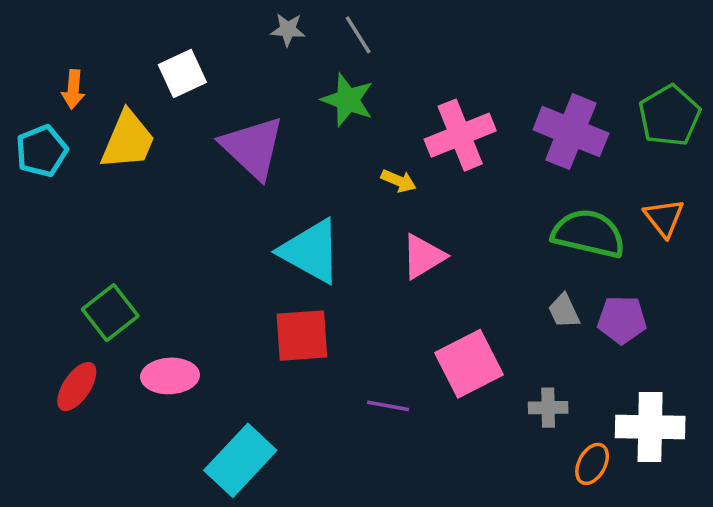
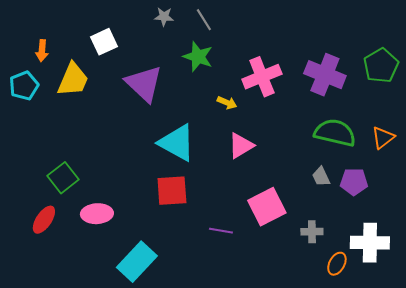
orange triangle: (664, 218) -> (383, 138), moved, turned 30

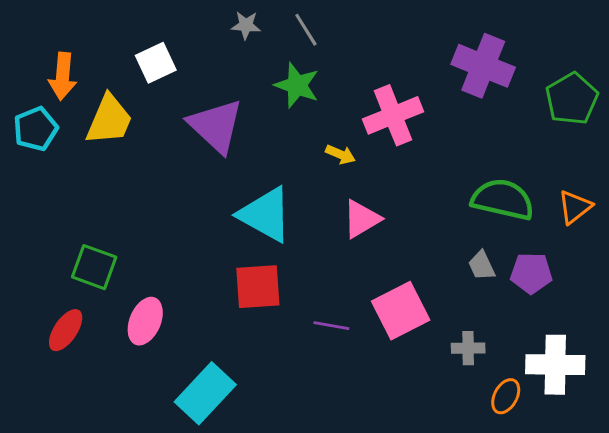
orange arrow: (42, 51) -> (63, 76), size x1.4
purple cross: (325, 75) -> (483, 66), moved
green square: (63, 178) -> (94, 267), turned -32
pink ellipse: (97, 214) -> (145, 321), turned -64
purple line: (221, 231) -> (331, 326), moved

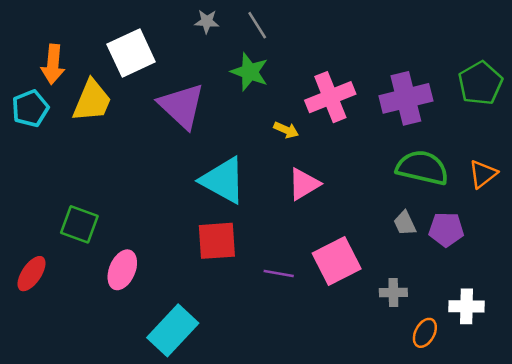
white square: (156, 63) -> (131, 53), size x1.4
purple cross: (483, 66) -> (406, 98), moved, turned -36
red ellipse: (66, 330) -> (32, 274), moved
white cross: (555, 365) -> (466, 306), size x0.7

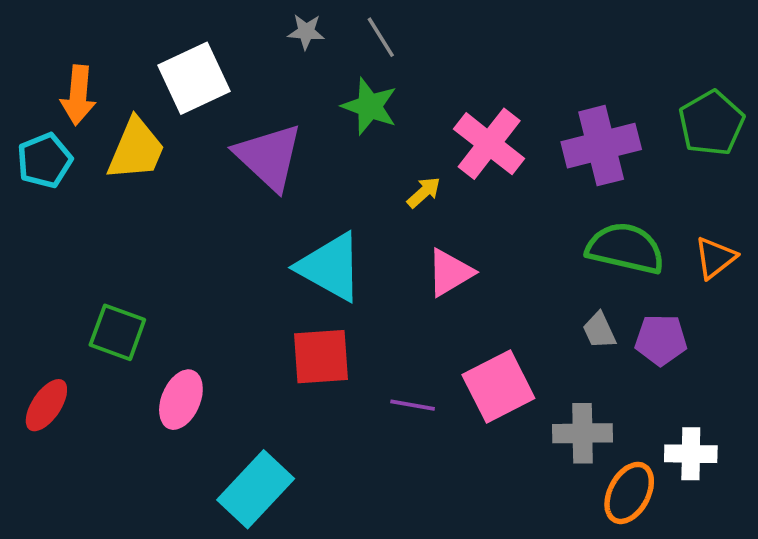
pink cross: (330, 97) -> (489, 144), turned -30
yellow arrow: (286, 130) -> (424, 192), turned -65
gray cross: (393, 293) -> (582, 433), size x1.4
orange ellipse: (425, 333) -> (629, 493), size x1.4

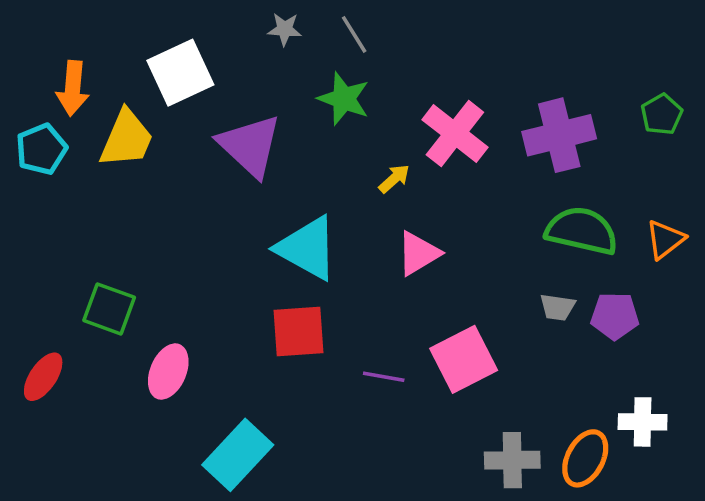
green pentagon: (711, 123) -> (662, 114), size x0.7
gray trapezoid: (599, 330) -> (557, 307), turned -57
gray cross: (582, 433) -> (512, 460), moved

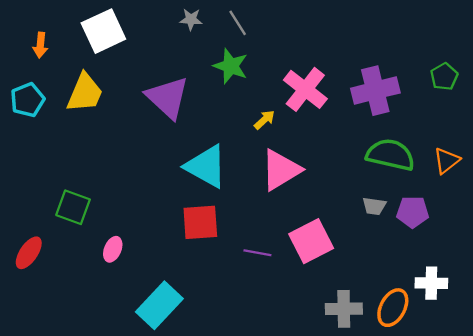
white square: (180, 73) -> (103, 31), moved
orange arrow: (73, 88) -> (40, 45), moved, size x0.7
pink triangle: (418, 253) -> (281, 170), size x1.4
pink ellipse: (168, 372) -> (113, 249), size x0.7

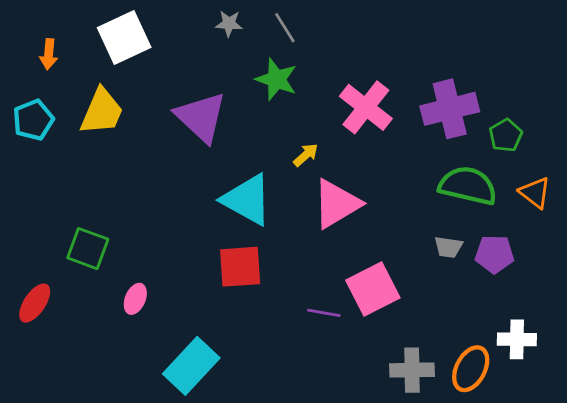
green pentagon: (444, 77) -> (506, 135), moved
yellow arrow: (264, 120) -> (306, 155), moved
orange triangle: (446, 161) -> (535, 193), turned -44
purple line: (257, 253) -> (324, 313), moved

